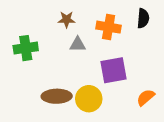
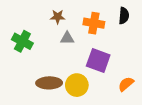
green cross: (26, 48) -> (22, 41), turned 36
purple square: (113, 70) -> (98, 61), turned 30

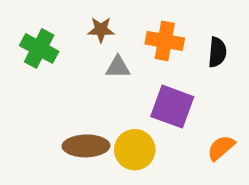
black semicircle: (124, 16) -> (217, 52), moved
green cross: (22, 41) -> (39, 48), moved

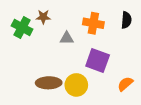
brown star: (101, 30) -> (43, 17), moved
black semicircle: (217, 52) -> (126, 20), moved

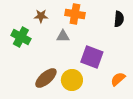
orange cross: (93, 23) -> (75, 14), moved
green cross: (22, 27) -> (21, 37), moved
brown ellipse: (49, 83) -> (46, 78), turned -40

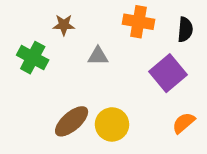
orange cross: (75, 14) -> (138, 22), moved
purple square: (92, 57) -> (168, 73), moved, turned 30

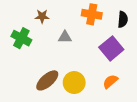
orange semicircle: (184, 123) -> (110, 81), moved

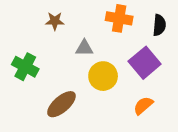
green cross: (21, 38) -> (25, 67), moved
yellow circle: (74, 83) -> (103, 76), moved

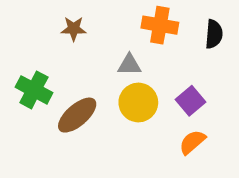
gray triangle: (84, 48) -> (129, 65), moved
purple square: (145, 63) -> (190, 101), moved, size x0.7
brown ellipse: (61, 104) -> (77, 115), moved

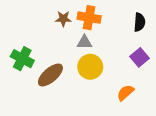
orange cross: (160, 25) -> (89, 18), moved
brown star: (74, 29) -> (63, 19), moved
purple square: (190, 101) -> (139, 57), moved

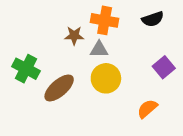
brown star: (63, 19) -> (74, 36), moved
black semicircle: (139, 22) -> (153, 19), moved, turned 66

